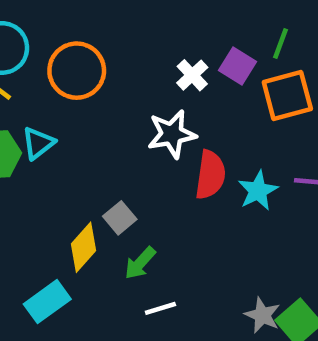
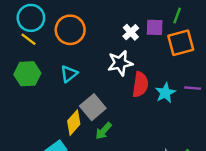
purple square: (237, 66) -> (155, 27), turned -30
cyan triangle: (38, 143) -> (69, 74), moved
gray square: (120, 218) -> (93, 107), size x1.5

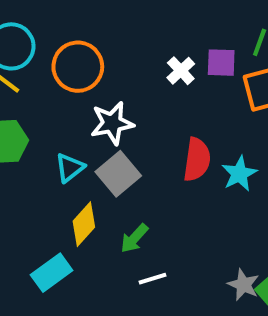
white star: (120, 63) -> (112, 123), moved
cyan triangle: (69, 74) -> (70, 168), moved
gray square: (93, 107) -> (118, 174), moved

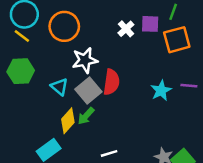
red semicircle: (197, 160) -> (111, 82), moved
cyan triangle: (70, 168) -> (59, 87), turned -42
green arrow: (134, 238) -> (86, 116), moved

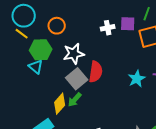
orange circle: (64, 26) -> (57, 26), size x0.7
white cross: (126, 29) -> (108, 28), turned 32
green hexagon: (21, 71) -> (41, 50), moved
cyan triangle: (59, 87) -> (36, 67), moved

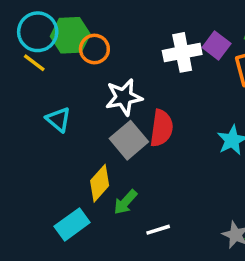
purple square: (128, 24) -> (217, 46), turned 35
white cross: (108, 28) -> (182, 52), size x1.5
green hexagon: (41, 50) -> (70, 35), moved
green arrow: (75, 100) -> (125, 202), moved

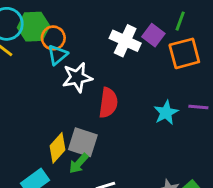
white cross: (182, 52) -> (125, 41), turned 36
cyan triangle: (58, 120) -> (57, 55), moved, turned 40
gray square: (129, 140) -> (83, 142), moved, turned -32

